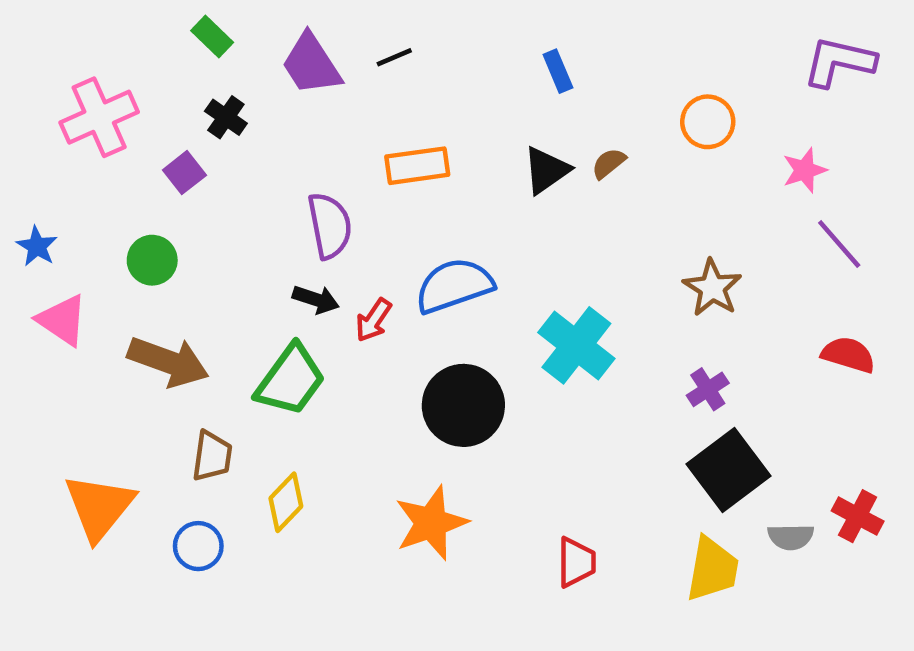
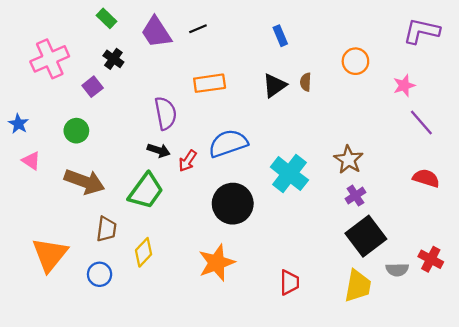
brown semicircle: (609, 163) -> (306, 82), turned -48
brown star: (712, 288) -> (349, 160), moved
pink triangle: (62, 320) -> (31, 161), size x0.7

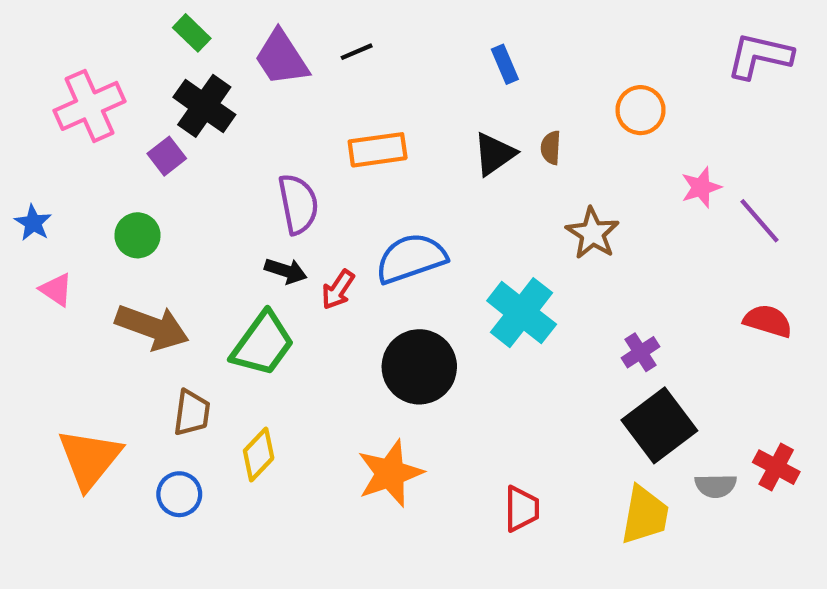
black cross: (113, 59) -> (204, 106), size x1.6
pink star: (404, 86) -> (701, 187), moved
brown star: (349, 160) -> (593, 233), moved

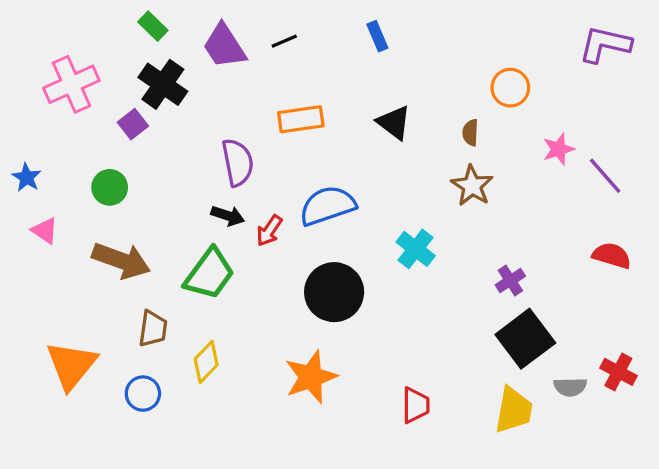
blue rectangle: (505, 64) -> (377, 36), moved
brown semicircle: (551, 148) -> (470, 133), moved
black triangle: (494, 154) -> (394, 123), turned -48
cyan cross: (522, 313) -> (416, 249), size x0.7

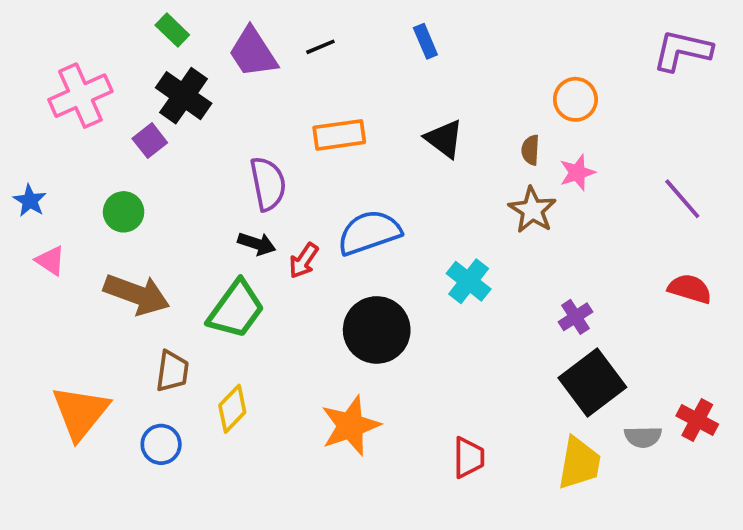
pink star: (559, 149) -> (577, 172), moved

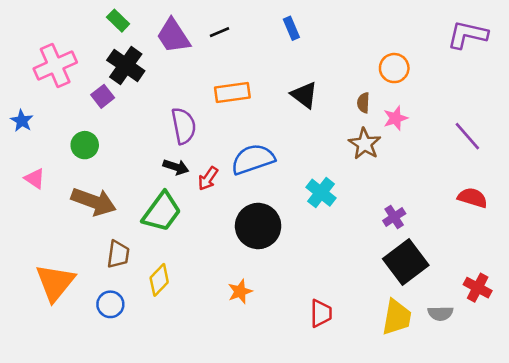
blue star: (30, 201) -> (22, 121), moved
orange star: (350, 426) -> (240, 291), size x0.6
gray semicircle: (643, 437) -> (440, 313), moved

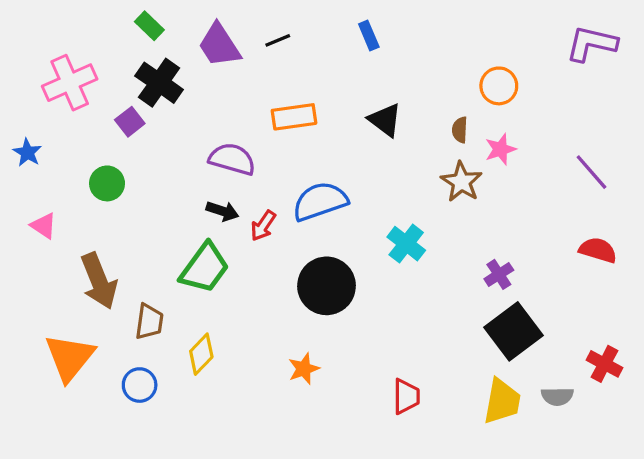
purple semicircle: (184, 126) -> (232, 159), turned -63
brown arrow: (94, 202) -> (99, 281), moved, turned 48

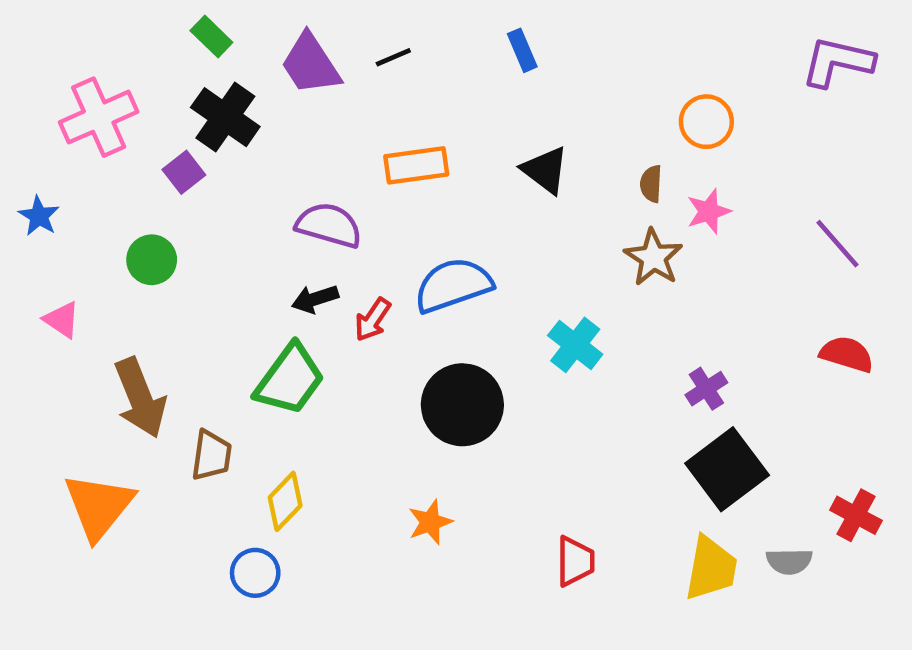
black arrow: (222, 211) -> (315, 299), turned 144
blue circle: (140, 385) -> (255, 573), moved

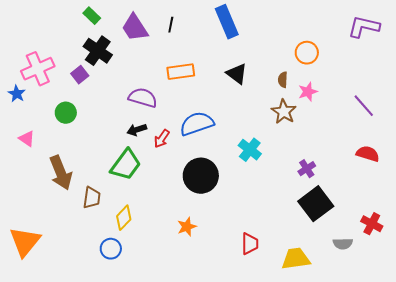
blue rectangle: (522, 50) -> (227, 22), size x1.8
black line: (393, 57) -> (171, 25), turned -56
pink cross: (99, 117) -> (38, 69), moved
orange triangle: (99, 506) -> (25, 242), moved
yellow trapezoid: (711, 568) -> (296, 259), moved, turned -108

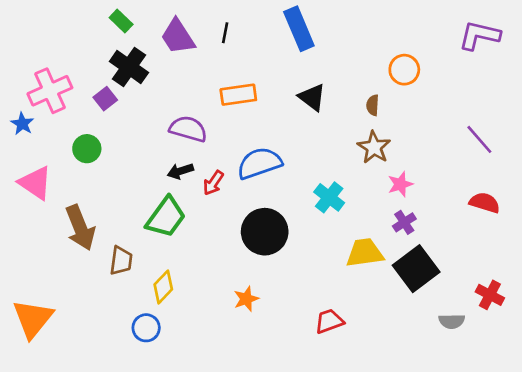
pink star: (308, 92) -> (400, 184), moved
pink triangle: (27, 139) -> (35, 183), size x1.6
red trapezoid: (250, 244) -> (329, 321), turned -110
yellow trapezoid: (296, 259) -> (365, 253), moved

